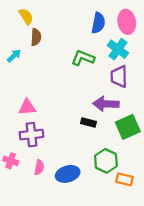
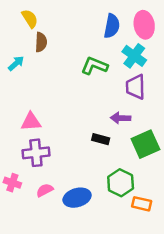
purple arrow: (106, 104) -> (121, 118), size x0.7
pink semicircle: (39, 167) -> (45, 190), turned -128

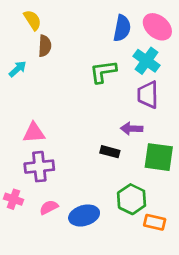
pink ellipse: (144, 25) -> (157, 27), turned -40
green L-shape: (94, 66) -> (103, 72), turned -30
green square: (145, 144) -> (159, 157), turned 32

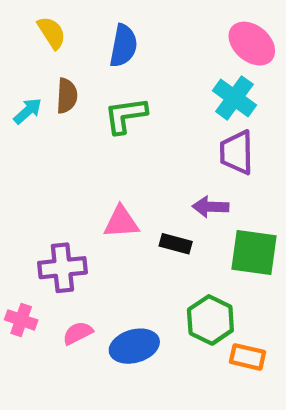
blue semicircle: (122, 28) -> (123, 46), moved
brown semicircle: (45, 46) -> (67, 96), moved
green L-shape: (103, 72) -> (126, 115), moved
pink triangle: (34, 133) -> (121, 222), moved

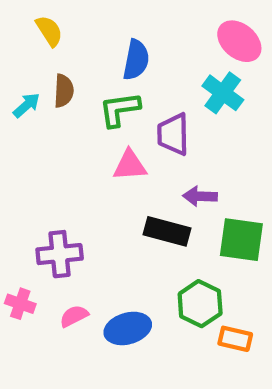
blue semicircle: (123, 46) -> (136, 60), moved
purple trapezoid: (237, 152) -> (173, 134), moved
pink triangle: (121, 222) -> (130, 165), moved
black rectangle: (176, 244) -> (167, 231), size x1.5

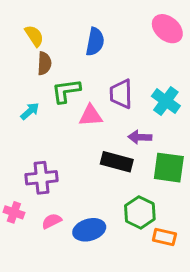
yellow semicircle: (49, 31) -> (34, 36), moved
cyan cross: (223, 93) -> (166, 101), moved
cyan arrow: (26, 105) -> (30, 111), moved
green L-shape: (119, 109) -> (66, 91), moved

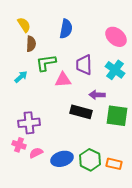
pink ellipse: (167, 29) -> (116, 37), moved
pink cross: (14, 212) -> (19, 145), moved
green hexagon: (140, 212) -> (90, 160), moved

